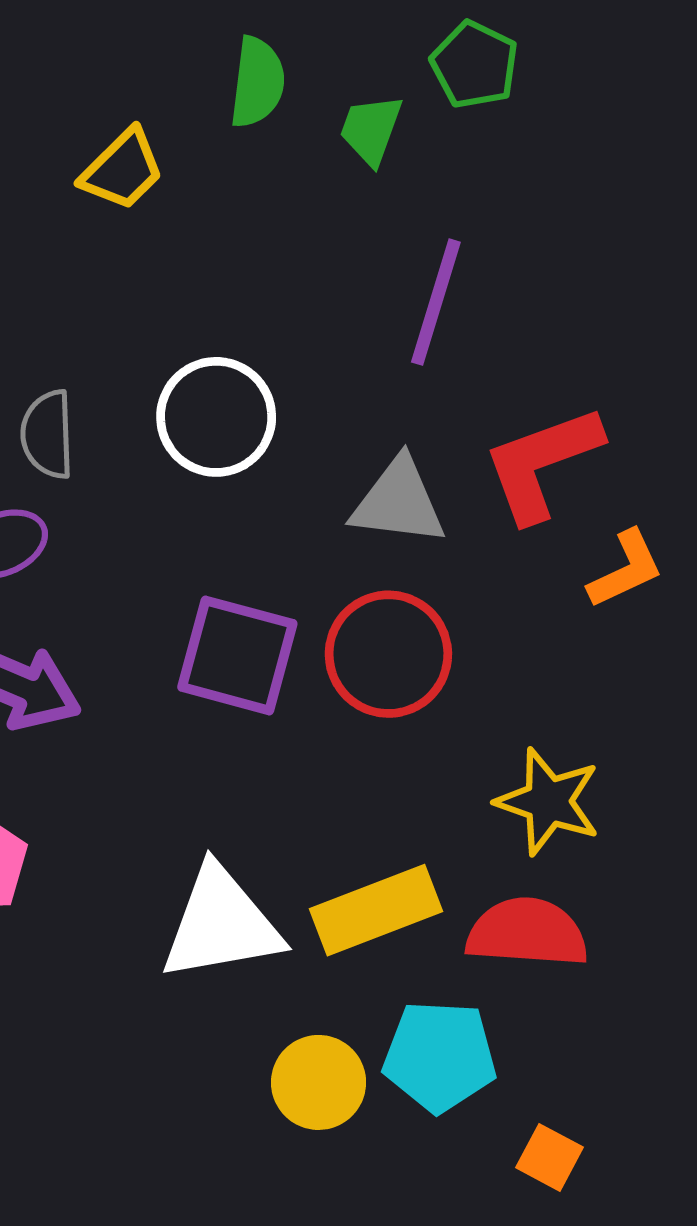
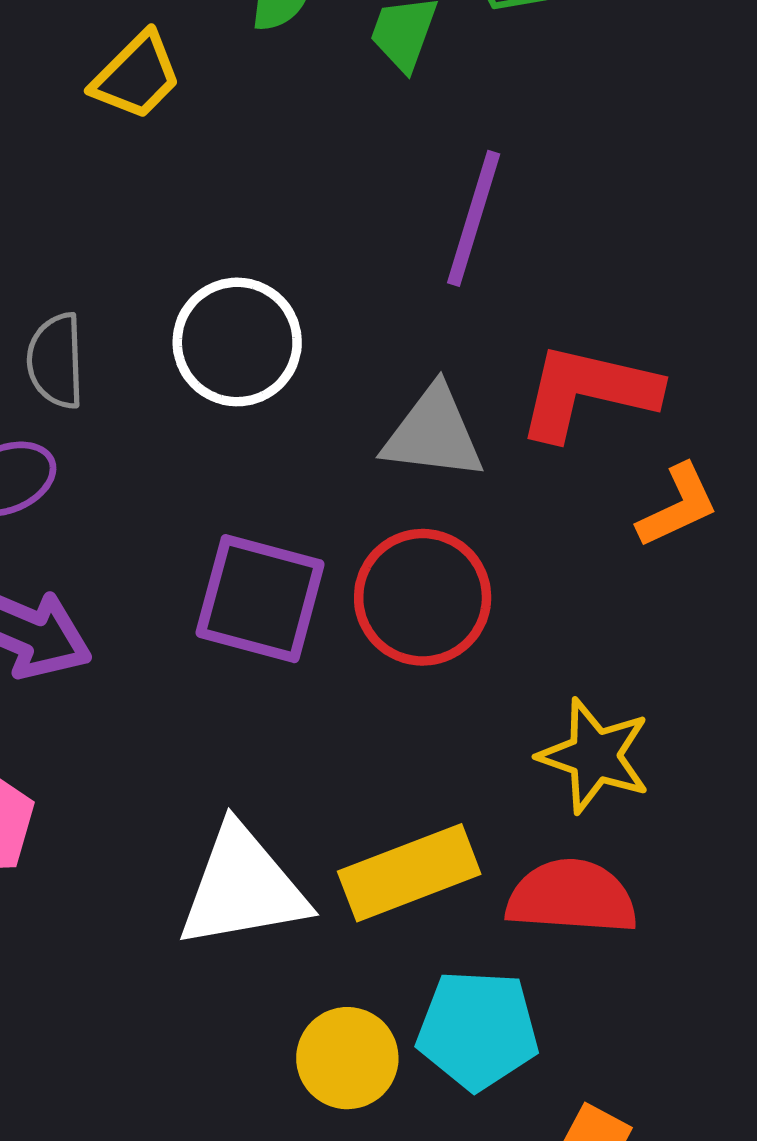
red L-shape: (542, 463) -> (588, 392), turned 33

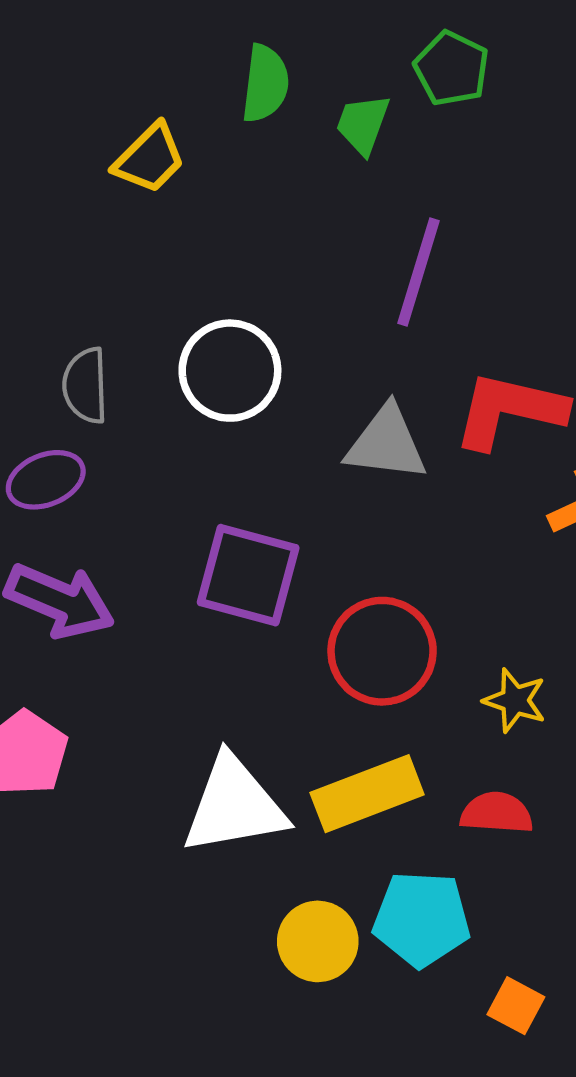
red circle: (423, 597) -> (382, 651), moved
yellow star: (595, 756) -> (515, 700), size x0.7
red semicircle: (572, 897) -> (497, 813), size x0.7

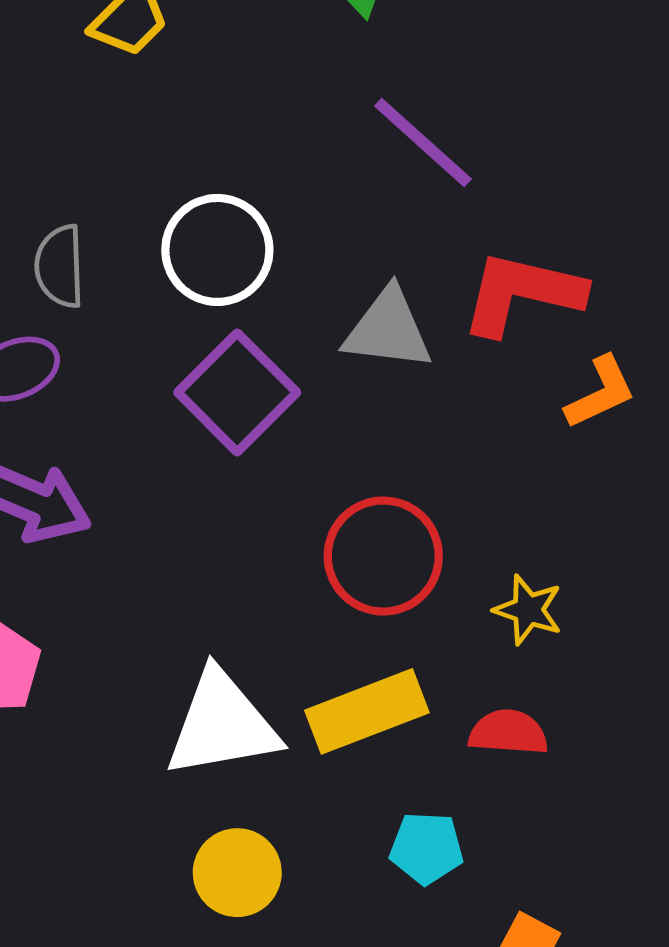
purple line: (418, 272) -> (423, 142), turned -65
purple square: (248, 575) -> (237, 392), moved, turned 30
cyan pentagon: (422, 919) -> (426, 848), size x0.7
yellow circle: (318, 941) -> (237, 873), moved

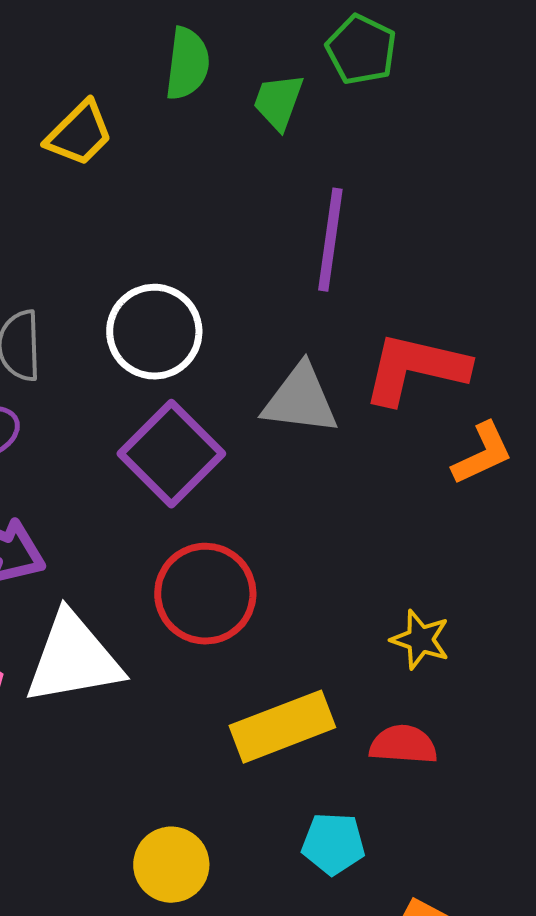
purple line: (423, 142) -> (330, 240), turned 56
red circle: (383, 556) -> (205, 594), moved
white triangle: (222, 724) -> (73, 659), moved

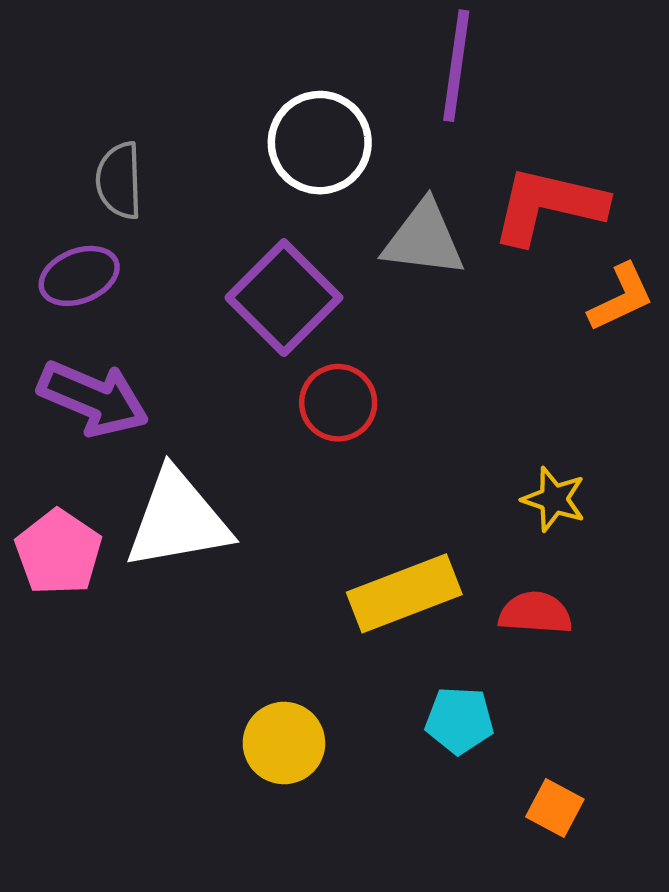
white circle: (154, 332) -> (320, 143), moved
red circle: (205, 594) -> (338, 403), moved, size x0.7

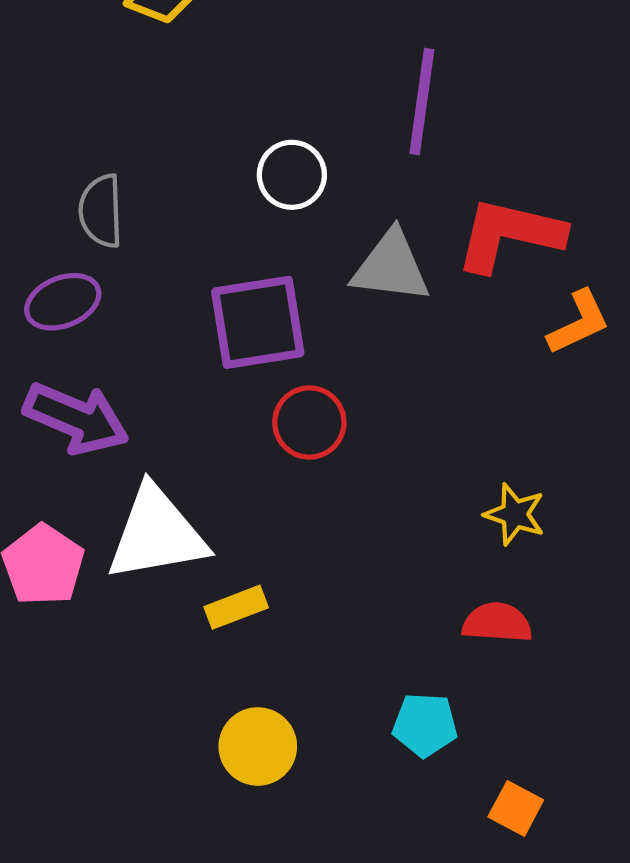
white circle: (320, 143) -> (292, 175), size x0.7
purple square: (284, 298) -> (258, 322), turned 36
yellow rectangle: (404, 593) -> (236, 607), moved, size x0.6

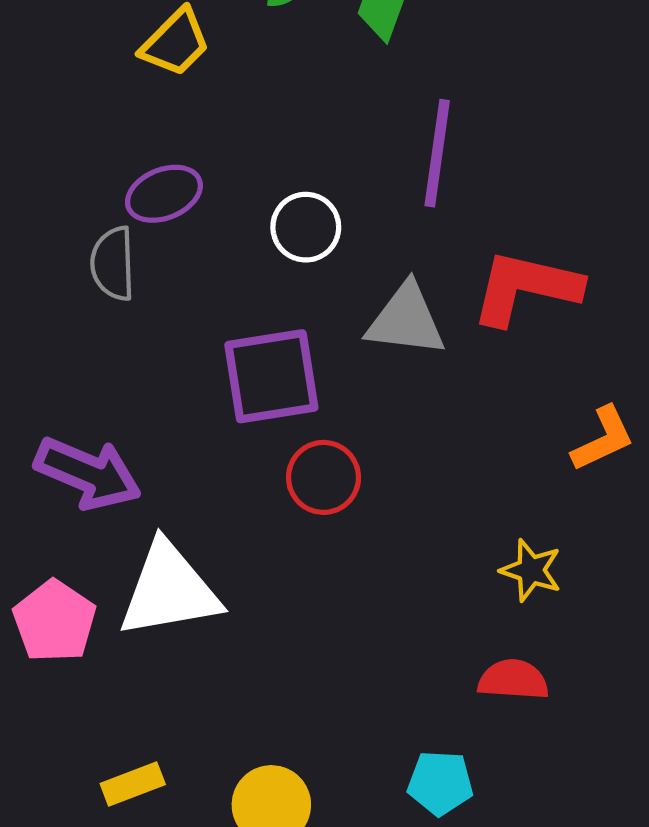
purple ellipse: (63, 302) -> (164, 194), moved
orange L-shape: (579, 322) -> (603, 439), moved
yellow rectangle: (236, 607) -> (133, 784), moved

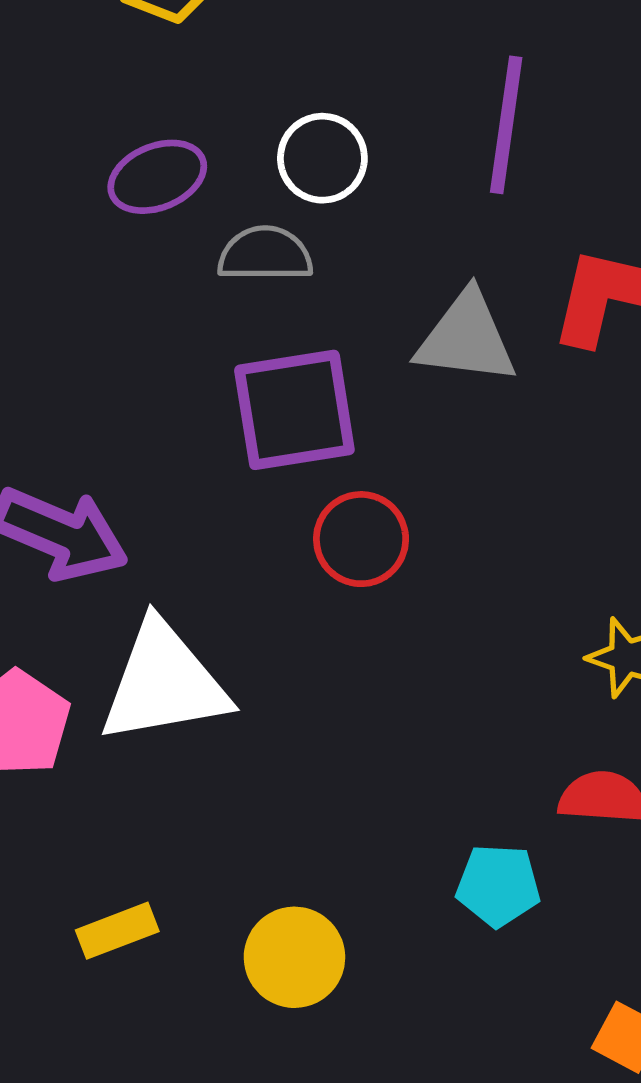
white circle: (306, 227) -> (322, 158), moved
gray semicircle: (113, 264) -> (265, 254), moved, turned 92
cyan pentagon: (440, 783) -> (498, 885), moved

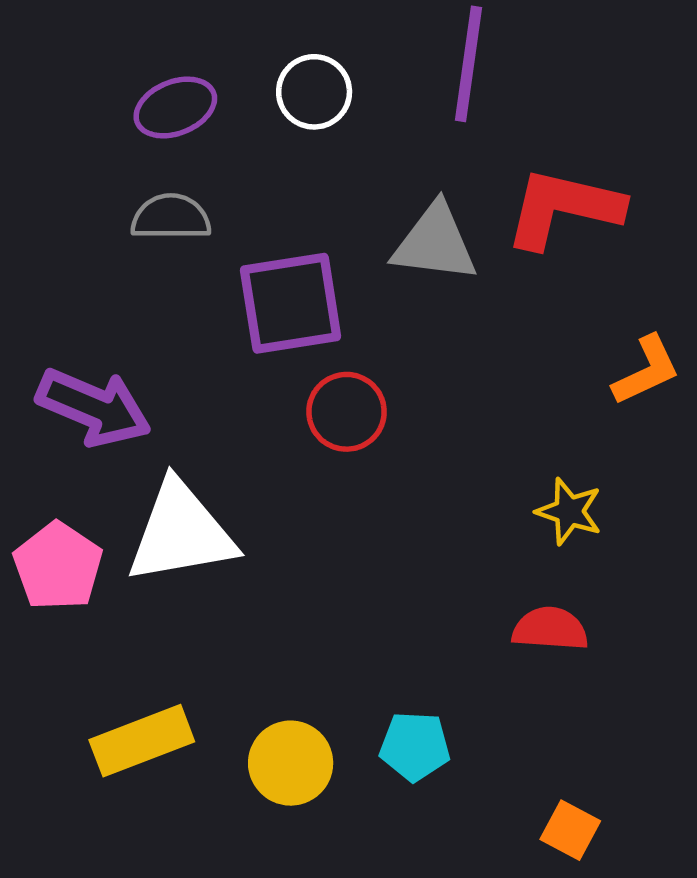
gray semicircle: (265, 254) -> (171, 217), moved
cyan pentagon: (498, 885) -> (415, 746), moved
yellow rectangle: (117, 931) -> (142, 741), size x1.5

